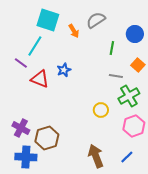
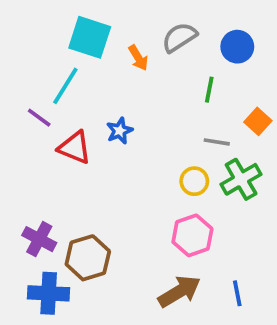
blue circle: (135, 34) -> (237, 47), moved
yellow circle: (101, 110) -> (194, 181), moved
pink hexagon: (134, 126) -> (192, 235), moved
brown arrow: (96, 156) -> (179, 291), turned 80
blue line: (127, 157) -> (237, 293), turned -56

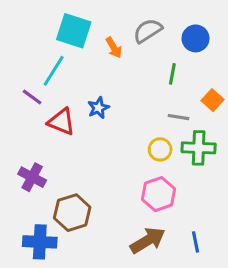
green cross: (241, 179) -> (199, 148), turned 32
purple cross: (39, 239) -> (32, 177), moved

